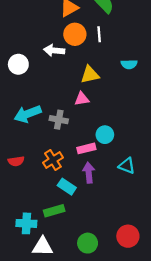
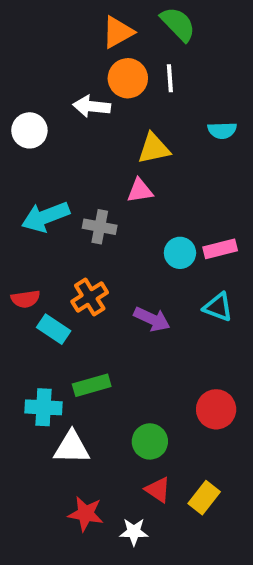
pink rectangle: (86, 148) -> (220, 249), moved
purple arrow: (89, 173) -> (152, 319), turned 120
cyan rectangle: (67, 187) -> (54, 329), moved
red circle: (128, 236) -> (216, 409), moved

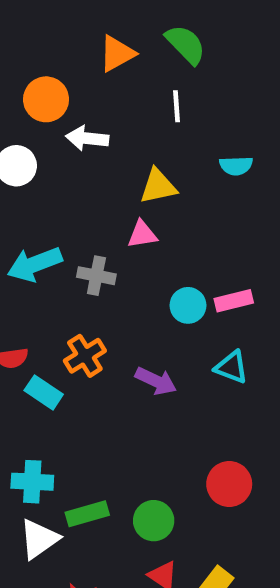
orange circle: (128, 78) -> (46, 99), moved
green rectangle: (92, 385) -> (87, 514), moved
white triangle: (72, 447) -> (39, 539), moved, turned -36

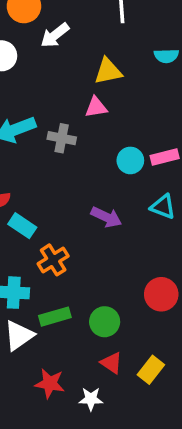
white arrow: (87, 138) -> (55, 35), turned -44
orange cross: (85, 356) -> (53, 260), moved

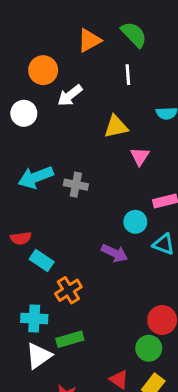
pink triangle: (96, 107) -> (140, 156), moved, turned -48
cyan circle: (130, 160) -> (135, 222), moved
green circle: (105, 322) -> (149, 348), moved

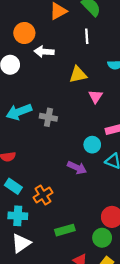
white arrow: (70, 95) -> (44, 52), turned 42
cyan rectangle: (42, 260) -> (13, 186), moved
green rectangle: (70, 339) -> (65, 230), moved

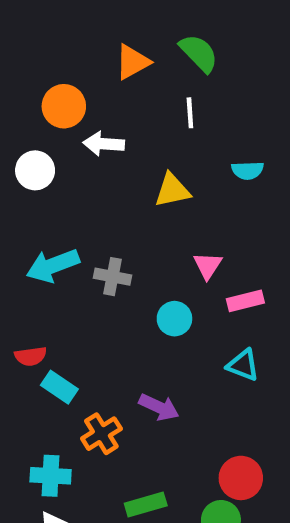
pink triangle: (96, 96) -> (208, 266), moved
cyan circle: (92, 145) -> (174, 319), moved
purple arrow: (77, 168) -> (159, 407), moved
cyan rectangle: (13, 186) -> (59, 387), moved

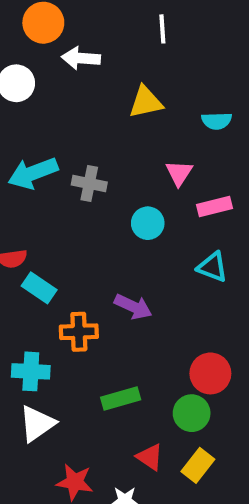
cyan semicircle: (247, 170) -> (217, 121), moved
orange cross: (101, 434) -> (79, 332), turned 30

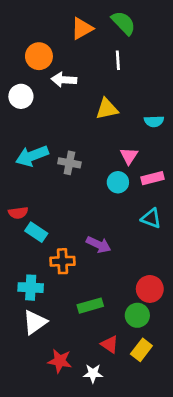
cyan circle: (148, 223) -> (118, 182), moved

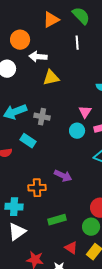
yellow triangle: (107, 109) -> (51, 78), moved
cyan rectangle: (36, 232) -> (28, 141), moved

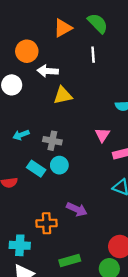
cyan arrow: (15, 112) -> (21, 135), size x0.6
cyan circle: (77, 131) -> (59, 165), moved

